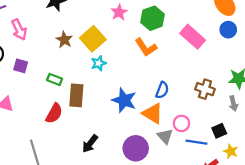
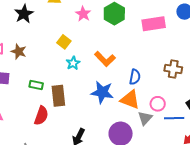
pink rectangle: (193, 37) -> (154, 24), turned -40
yellow square: (93, 39) -> (64, 42), size x0.6
brown star: (64, 40) -> (19, 52), moved
orange L-shape: (146, 47) -> (105, 59), moved
gray triangle: (165, 136) -> (145, 118), turned 35

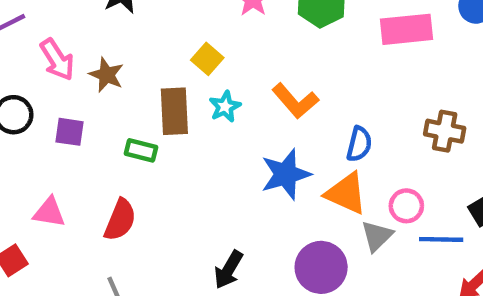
blue star: (102, 92) -> (286, 174), turned -30
brown rectangle: (58, 96) -> (174, 111), moved
red semicircle: (41, 116) -> (120, 220), moved

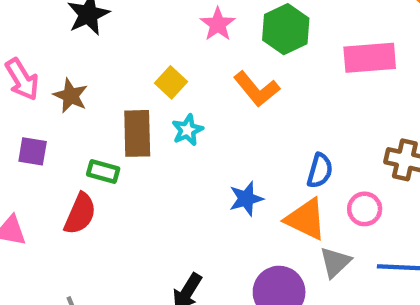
orange L-shape: (295, 101) -> (257, 89), moved
blue star: (286, 174) -> (246, 199), size x0.7
pink circle: (406, 206) -> (365, 209), moved
red semicircle: (120, 220) -> (80, 214), moved

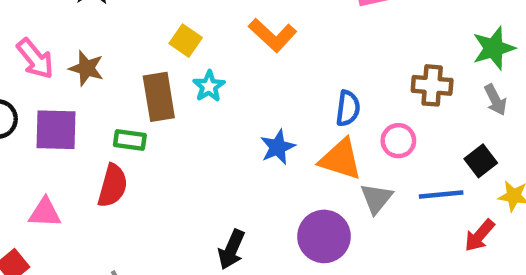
purple square: (33, 151) -> (56, 130), size x1.5

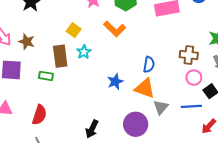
pink circle: (398, 141) -> (194, 78), moved
red semicircle: (113, 186) -> (39, 115), moved

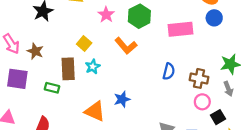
blue semicircle: (149, 64) -> (169, 71), moved
orange triangle: (145, 88) -> (95, 111), moved

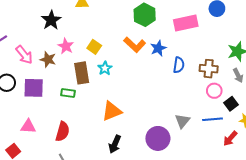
pink star: (106, 15) -> (66, 46), moved
blue star: (122, 99) -> (158, 48), moved
orange triangle: (95, 111) -> (112, 111), turned -40

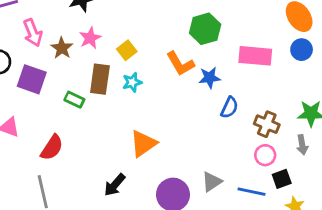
orange triangle: (112, 111) -> (143, 144), moved, turned -30

